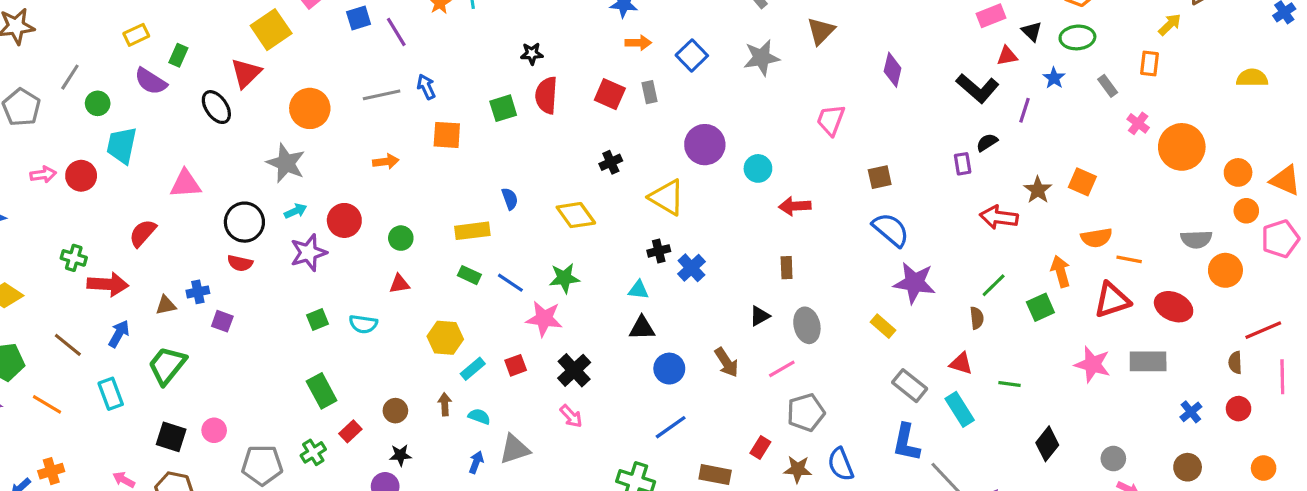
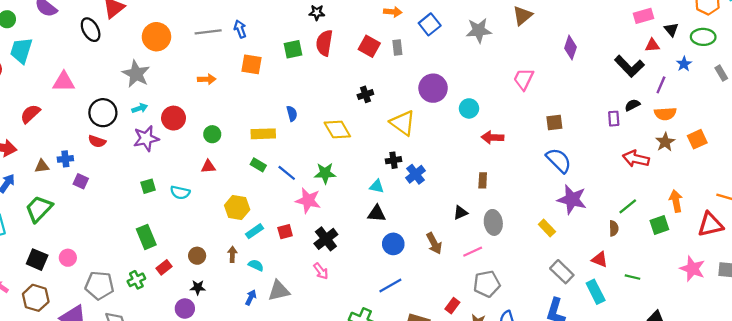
orange square: (1082, 182) -> (697, 139), turned 36
orange semicircle: (1097, 238) -> (665, 114), moved

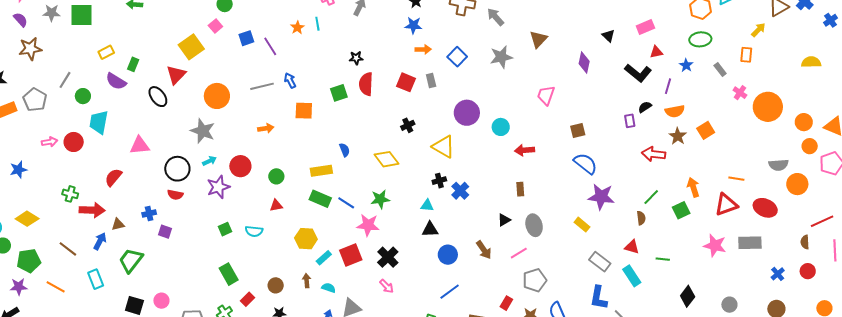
black triangle: (671, 30) -> (608, 36), moved
green rectangle: (258, 165) -> (320, 199), size x1.5
brown triangle: (42, 166) -> (118, 224), moved
red square: (285, 232) -> (351, 255), size x1.6

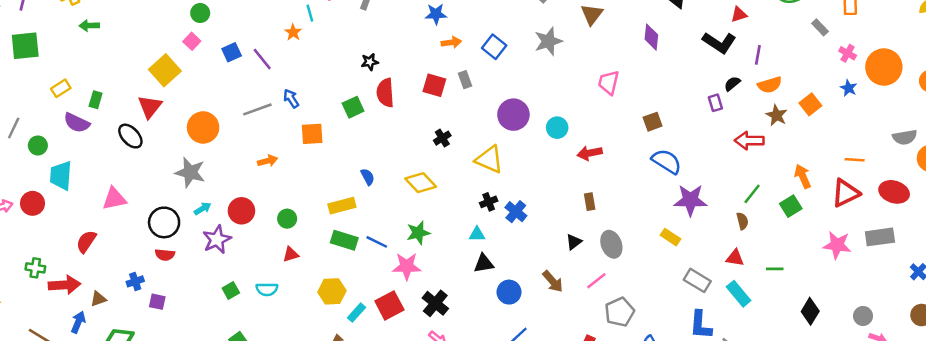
cyan line: (317, 24) -> (310, 13), moved
blue star: (686, 65) -> (849, 88), moved

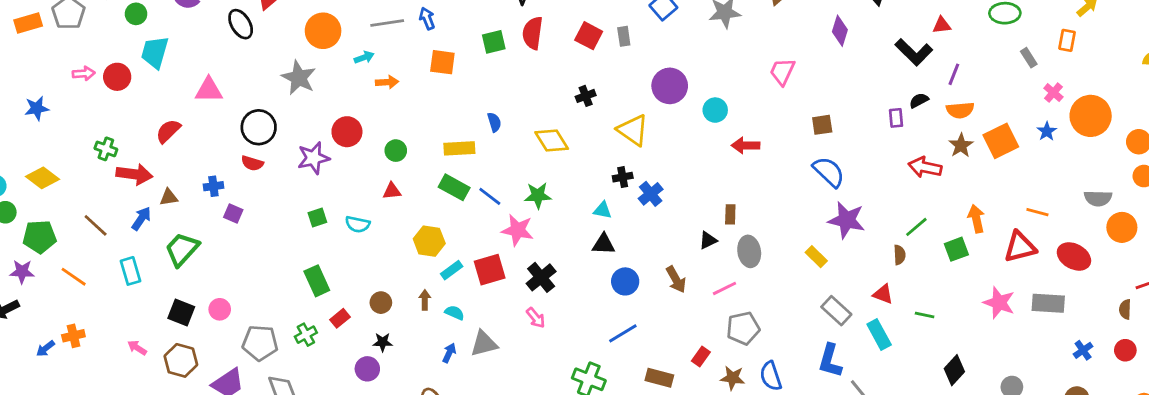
orange square: (810, 104) -> (1001, 141), size x1.4
brown rectangle: (590, 202) -> (730, 214), moved
cyan arrow: (203, 209) -> (364, 57), moved

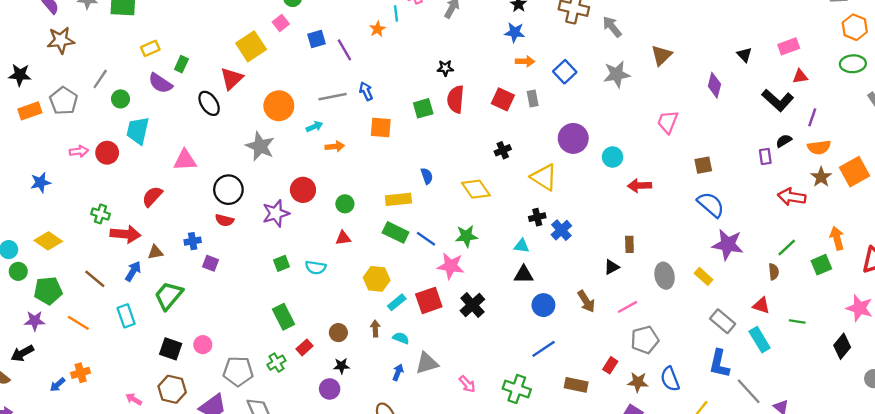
gray ellipse: (749, 251) -> (665, 276), moved
pink arrow: (536, 318) -> (467, 384), moved
pink arrow: (137, 348) -> (134, 399), moved
black diamond: (954, 370) -> (842, 346), moved

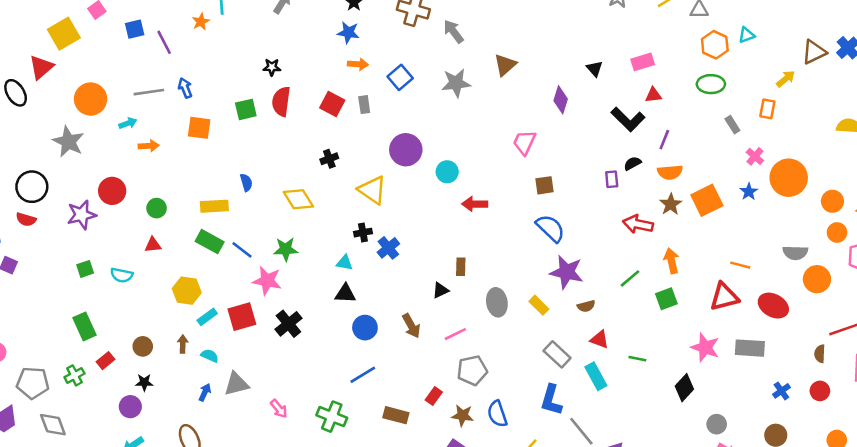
pink trapezoid: (668, 122) -> (524, 142), moved
orange arrow: (837, 238) -> (671, 261), moved
brown semicircle: (774, 272) -> (586, 306), moved, turned 77

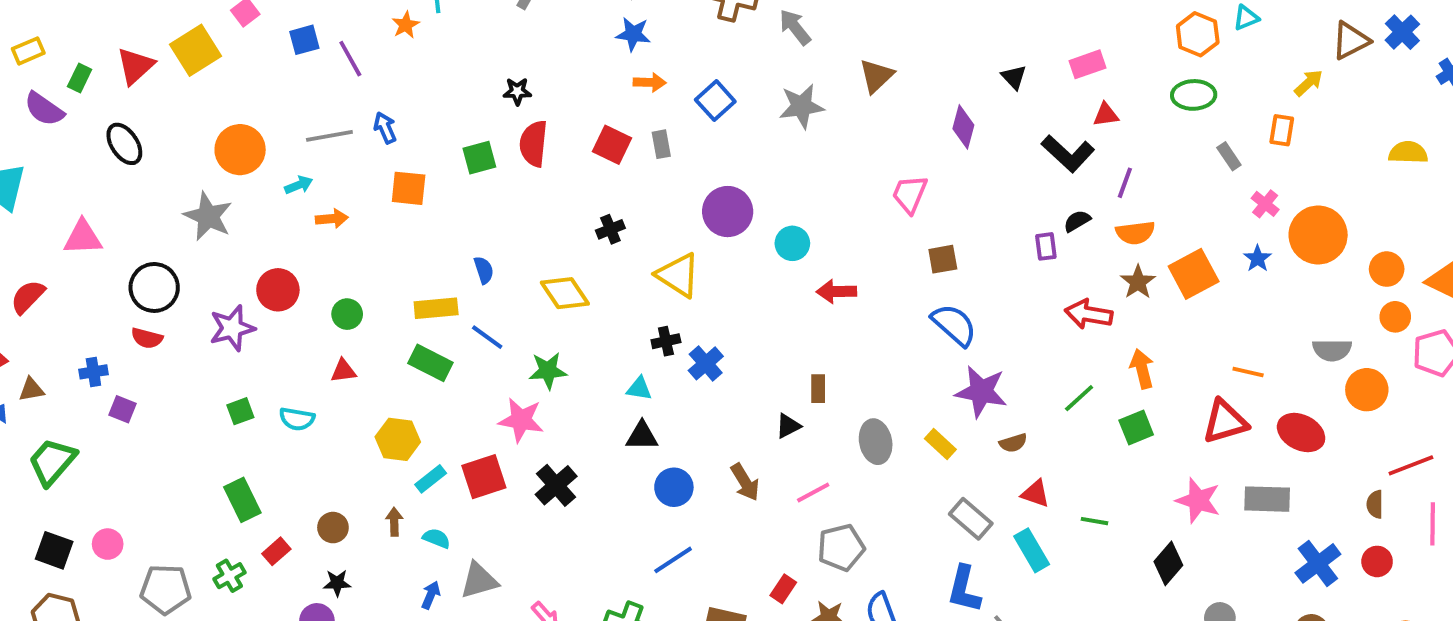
red triangle: (41, 67) -> (135, 66), moved
blue line: (242, 250) -> (487, 337), moved
blue cross: (781, 391) -> (1318, 563), size x1.6

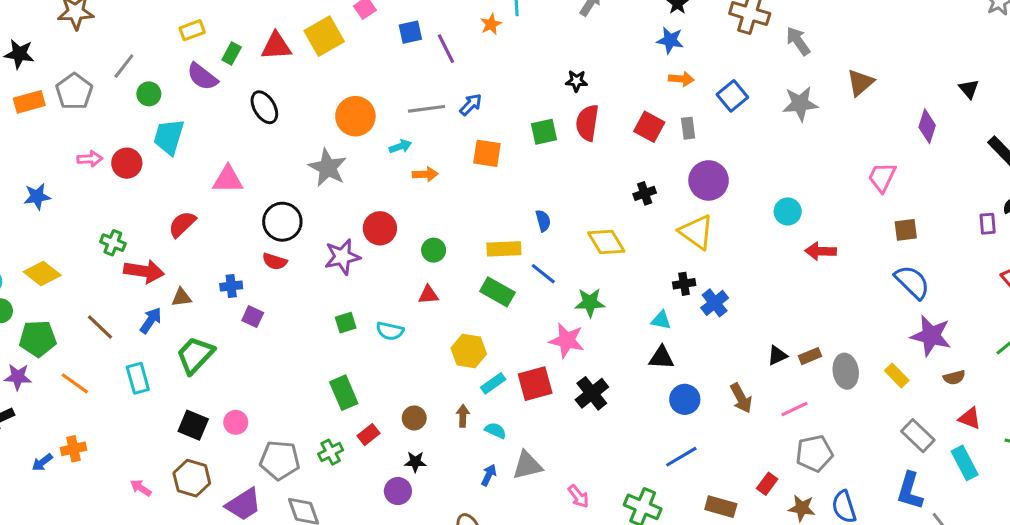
red triangle: (135, 66) -> (276, 46), turned 36
blue arrow: (385, 128) -> (471, 105), turned 65
purple circle: (728, 212) -> (709, 180), moved
brown rectangle: (818, 389) -> (810, 356), moved, turned 65

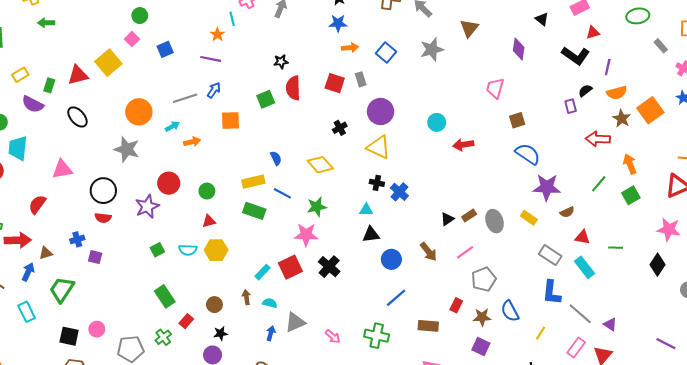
purple line: (446, 49) -> (211, 59), moved, turned -42
black cross: (684, 284) -> (377, 183), turned 32
yellow hexagon: (469, 351) -> (216, 250), moved

